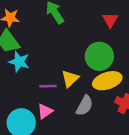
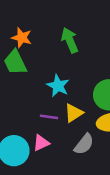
cyan star: (19, 62) -> (58, 86), moved

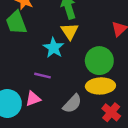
yellow triangle: (74, 113) -> (70, 31), moved, turned -36

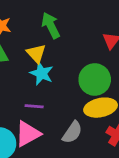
yellow triangle: (70, 31) -> (36, 53), moved
pink triangle: (33, 99) -> (28, 134), size x1.5

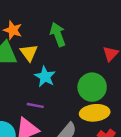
yellow triangle: (36, 53) -> (29, 53), moved

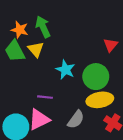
green arrow: (58, 34) -> (43, 27), moved
cyan star: (45, 77) -> (65, 70), moved

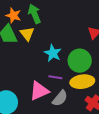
purple line: (45, 97) -> (55, 77), moved
pink triangle: (39, 120) -> (39, 91), moved

